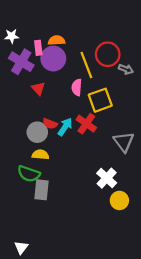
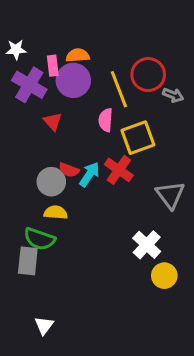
gray rectangle: (42, 190) -> (28, 261), moved
white triangle: (21, 247) -> (44, 326), moved

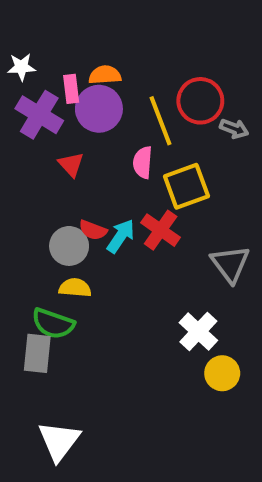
white triangle: (44, 326) -> (59, 441), size x1.6

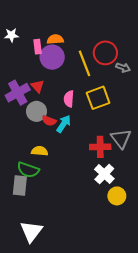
purple cross: (39, 115) -> (18, 93), moved, turned 30
pink semicircle: (143, 162) -> (69, 99), moved
red cross: (161, 230) -> (100, 147), moved, turned -36
gray circle: (69, 246) -> (36, 111), moved

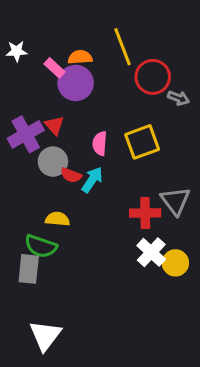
pink rectangle: (38, 47) -> (54, 68), turned -40
yellow line: (85, 63) -> (122, 47), moved
yellow circle: (117, 196) -> (175, 263), moved

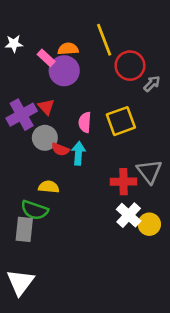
gray arrow: (178, 98) -> (152, 84), turned -66
cyan arrow: (92, 180) -> (78, 153), turned -30
white triangle: (45, 335) -> (20, 282), moved

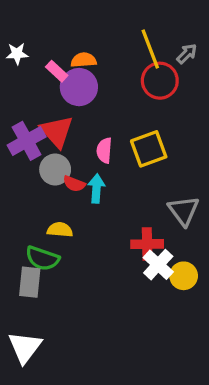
yellow line: (104, 40) -> (150, 49), moved
gray arrow: (152, 84) -> (187, 54), moved
red triangle: (46, 107) -> (57, 131), size x1.6
red cross: (124, 182) -> (147, 244), moved

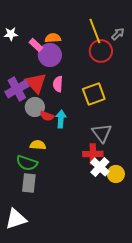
pink semicircle: (104, 150) -> (58, 84), moved
gray triangle: (184, 211) -> (102, 133), moved
gray rectangle: (30, 282) -> (29, 183), moved
white triangle: (25, 347) -> (16, 219), turned 35

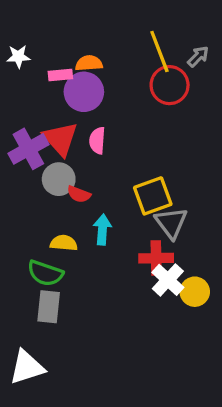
pink rectangle: (36, 45) -> (60, 75), turned -48
yellow square: (94, 94) -> (153, 196), moved
cyan arrow: (61, 119) -> (102, 230), moved

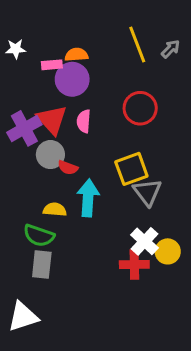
red circle: (170, 85) -> (140, 108), moved
cyan arrow: (102, 230) -> (88, 198), size x1.4
red cross: (156, 258) -> (134, 264), moved

